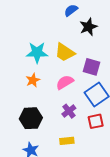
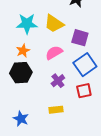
black hexagon: (31, 118) -> (21, 73), moved

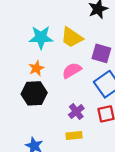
purple cross: (58, 81) -> (76, 112), moved

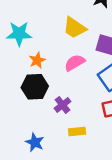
cyan star: (41, 37) -> (19, 34), moved
purple cross: (76, 112) -> (63, 105), moved

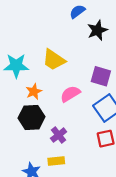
yellow trapezoid: (75, 28) -> (54, 60), moved
yellow rectangle: (77, 131) -> (56, 161), moved

